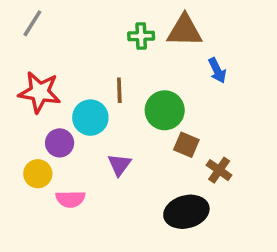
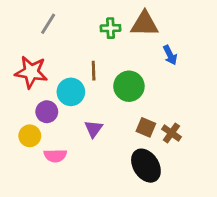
gray line: (32, 23) -> (48, 24), moved
brown square: (186, 145) -> (146, 127), moved
black ellipse: (186, 212) -> (146, 166), turned 72

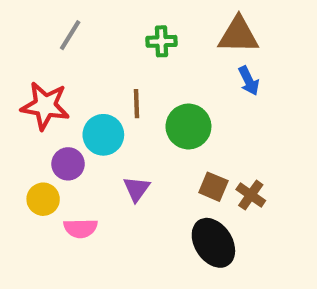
brown triangle: (145, 24) -> (238, 35), moved

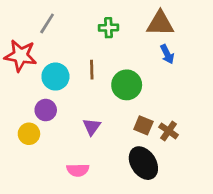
red star: (45, 106) -> (21, 56), moved
cyan circle: (103, 135) -> (55, 77), moved
pink semicircle: (80, 228) -> (78, 170), moved

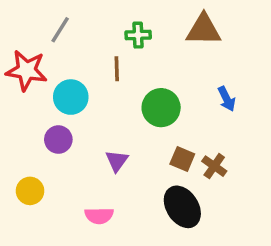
blue arrow: (167, 54) -> (227, 99), moved
brown line: (92, 70) -> (117, 69), moved
yellow circle: (29, 134) -> (30, 191), moved

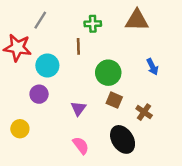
brown square: (182, 159) -> (114, 100), moved
pink semicircle: (99, 216) -> (81, 145), moved, turned -126

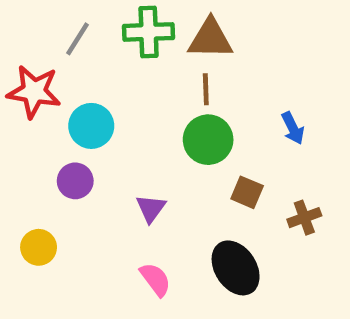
brown triangle: (137, 20) -> (210, 39), moved
green cross: (93, 24) -> (149, 32), moved, size x1.5
brown line: (78, 46) -> (206, 89), moved
brown square: (114, 100) -> (247, 192), moved
brown cross: (144, 112) -> (304, 218), moved, turned 35

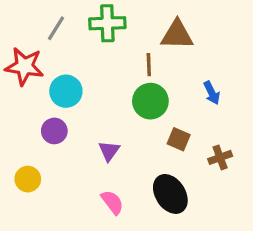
brown triangle: (210, 39) -> (177, 35), moved

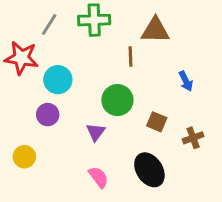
green circle: (150, 101) -> (117, 100), moved

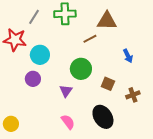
brown line: (131, 56) -> (90, 39), turned 64
yellow circle: (24, 157) -> (11, 124), moved

